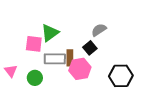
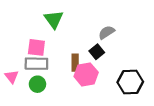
green triangle: (50, 33) -> (54, 19), moved, turned -30
gray rectangle: (55, 59) -> (36, 64), moved

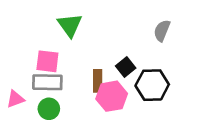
gray semicircle: (107, 32) -> (162, 31), moved, turned -35
pink triangle: (12, 77) -> (15, 99), turned 48
black hexagon: (130, 82) -> (152, 85), moved

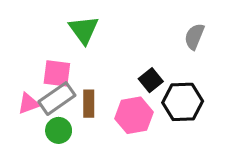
brown rectangle: (98, 81) -> (89, 104), moved
gray rectangle: (47, 82) -> (57, 99), turned -36
pink triangle: (15, 99) -> (28, 104), moved

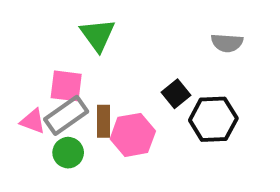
gray semicircle: (194, 37) -> (227, 43), turned -108
pink triangle: (28, 104) -> (33, 121), turned 40
pink hexagon: (134, 115) -> (133, 135), moved

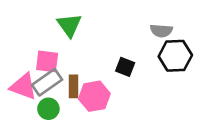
black square: (176, 94) -> (125, 67), turned -30
black hexagon: (213, 119) -> (175, 56), moved
pink triangle: (33, 121) -> (23, 86), size x1.5

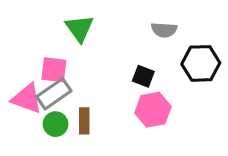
gray semicircle: (161, 31) -> (164, 30), moved
brown rectangle: (74, 86) -> (84, 121), moved
pink hexagon: (94, 96) -> (153, 110), moved

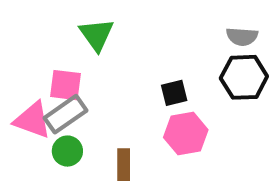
gray semicircle: (164, 30) -> (242, 37), moved
black square: (143, 76) -> (174, 93), turned -35
brown rectangle: (84, 121) -> (124, 165), moved

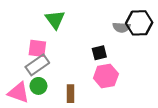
gray semicircle: (242, 37) -> (121, 27), moved
black hexagon: (244, 77) -> (139, 23), moved
pink triangle: (32, 120) -> (19, 93), moved

